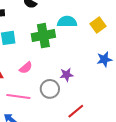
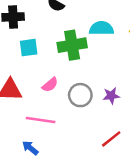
purple star: (67, 75) -> (111, 96), moved
gray circle: (50, 89) -> (80, 95), moved

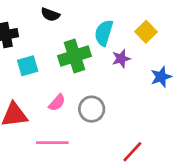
cyan semicircle: (101, 28) -> (104, 33), turned -65
purple star: (111, 96) -> (121, 59), moved

